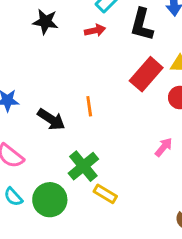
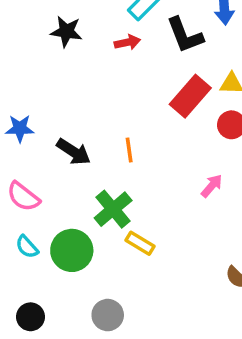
black L-shape: (142, 25) -> (185, 35), turned -36
orange line: (89, 106) -> (129, 150), moved

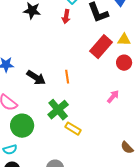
red arrow: (127, 42) -> (66, 17), turned 112
cyan semicircle: (27, 247) -> (10, 150), moved, turned -64
green circle: (72, 250) -> (22, 126), moved

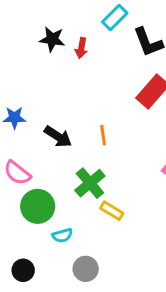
red arrow: (66, 17) -> (81, 48), moved
cyan semicircle: (10, 150) -> (62, 235), moved

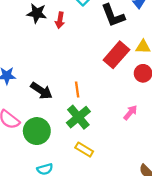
green cross: (90, 183) -> (78, 117), moved
green circle: (38, 206) -> (37, 131), moved

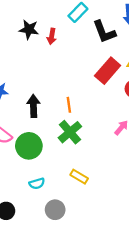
black arrow: (41, 91) -> (33, 106), turned -125
yellow rectangle: (84, 150) -> (79, 177), moved

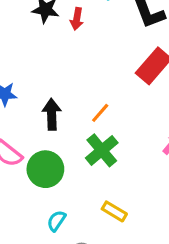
orange line: (69, 105) -> (100, 113), turned 49
cyan semicircle: (37, 183) -> (56, 221), turned 140

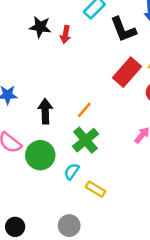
cyan semicircle: (56, 221) -> (72, 172), moved

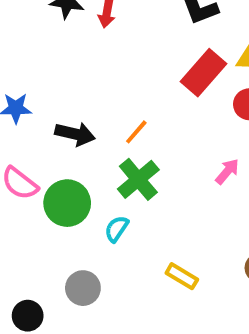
black arrow: (45, 111) -> (75, 134), turned 105
yellow rectangle: (96, 189) -> (182, 276), moved
gray circle: (69, 226) -> (83, 288), moved

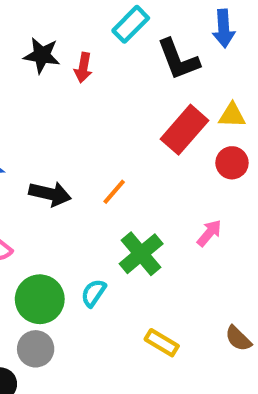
green cross: (138, 179) -> (141, 254), moved
green circle: (67, 203) -> (40, 299), moved
gray circle: (83, 288) -> (36, 349), moved

